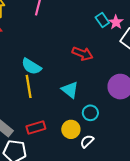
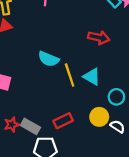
yellow line: (29, 86) -> (70, 75), moved
white semicircle: (87, 141) -> (118, 127), turned 88

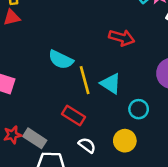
yellow circle: (99, 117) -> (125, 141), moved
red rectangle: (63, 121) -> (73, 115), moved, turned 54
white semicircle: (118, 127) -> (87, 145), moved

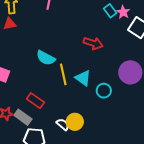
cyan circle: (139, 109) -> (104, 91), moved
red rectangle: (73, 115) -> (35, 101), moved
yellow circle: (125, 141) -> (75, 122), moved

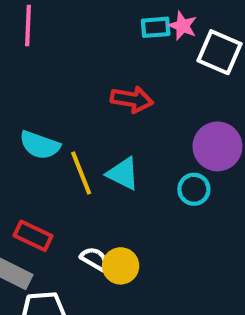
cyan rectangle: (110, 11) -> (156, 27), turned -48
cyan circle: (104, 91) -> (194, 189), moved
white semicircle: (63, 124) -> (95, 259), moved

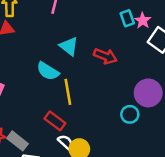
cyan rectangle: (156, 27) -> (127, 18), turned 63
cyan triangle: (123, 174) -> (69, 46), moved
red rectangle: (33, 236) -> (55, 121), moved

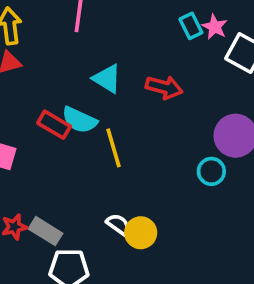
red rectangle: (55, 121) -> (54, 125), moved

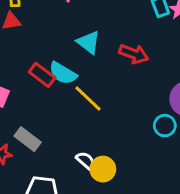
yellow line: (113, 148) -> (88, 99), turned -36
gray rectangle: (45, 231) -> (28, 139), moved

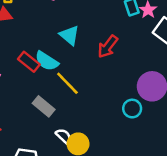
red arrow: (134, 54) -> (108, 47), turned 105
gray rectangle: (28, 139) -> (44, 106), moved

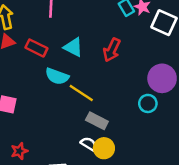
red rectangle: (29, 62) -> (36, 48), moved
gray rectangle: (44, 106) -> (97, 121), moved

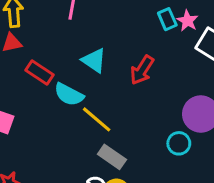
red rectangle: (36, 48) -> (40, 73), moved

